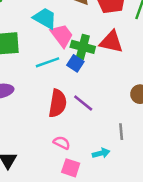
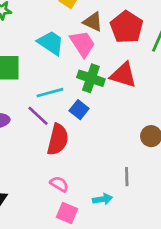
pink trapezoid: (62, 35) -> (83, 44), moved
blue square: (75, 63) -> (79, 110), moved
purple line: (83, 103) -> (38, 116), moved

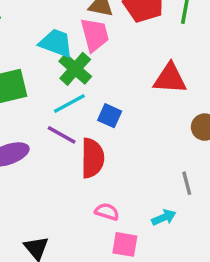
pink trapezoid: (83, 44) -> (95, 35), turned 32
red triangle: (123, 75) -> (170, 78), moved
green cross: (91, 78) -> (75, 69), moved, turned 36

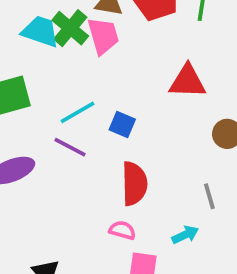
cyan trapezoid: (56, 43) -> (40, 31), moved
green cross: (75, 69) -> (70, 28), moved
red semicircle: (92, 158) -> (134, 184), moved

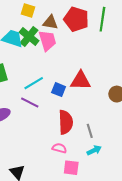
red triangle: (187, 82) -> (81, 81), moved
gray line: (209, 196) -> (90, 131), moved

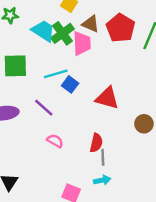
cyan line: (34, 83) -> (56, 74), moved
blue square: (59, 90) -> (70, 84), moved
red semicircle: (66, 122) -> (96, 143), moved, size x0.7
pink semicircle: (59, 148) -> (55, 141), moved

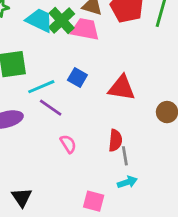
pink trapezoid: (82, 43) -> (85, 29), turned -70
cyan line: (56, 74) -> (41, 87), moved
pink semicircle: (55, 141) -> (68, 144), turned 35

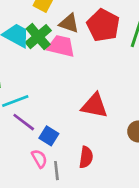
blue square: (77, 78) -> (49, 136), moved
gray line: (125, 156) -> (56, 171), moved

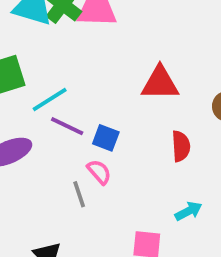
red semicircle: (86, 157) -> (181, 146), moved
gray line: (56, 171) -> (79, 194), moved

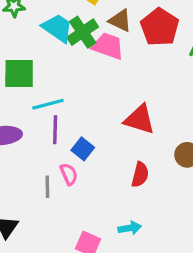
purple line: (67, 126) -> (55, 130), turned 48

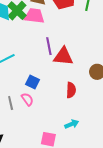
purple line: (55, 130) -> (49, 46), moved
gray line: (47, 187) -> (11, 103), moved

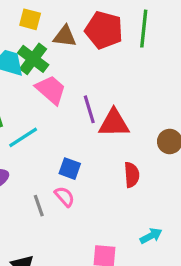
pink trapezoid: (34, 16) -> (51, 90), moved, turned 40
cyan arrow: (72, 124) -> (151, 236), moved

